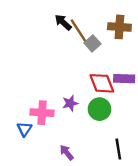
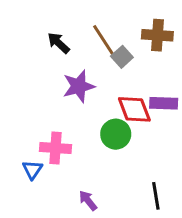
black arrow: (63, 22) -> (59, 43), moved
purple star: (70, 103) -> (79, 86), moved, size x1.5
green circle: (100, 109) -> (116, 134), moved

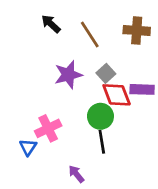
black arrow: (59, 43) -> (51, 24), moved
gray square: (122, 57) -> (106, 73), moved
pink cross: (55, 148) -> (48, 128), turned -30
black line: (156, 196) -> (102, 142), moved

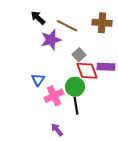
brown line: (90, 34) -> (67, 26), turned -30
purple star: (68, 75) -> (51, 40), moved
pink cross: (48, 128) -> (54, 96), moved
blue triangle: (28, 147) -> (38, 80), moved

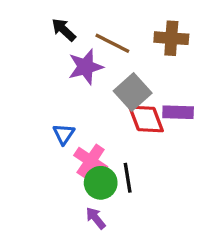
gray square: (79, 55) -> (133, 92), size x1.5
green circle: (75, 87) -> (101, 183), moved
pink cross: (54, 96) -> (91, 161), turned -30

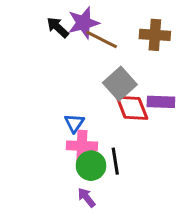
purple star: (86, 67) -> (83, 23), moved
blue triangle: (64, 134) -> (74, 123), moved
pink cross: (91, 161) -> (82, 146), turned -32

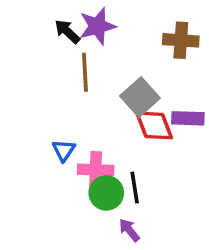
brown line: (102, 40) -> (85, 72), moved, turned 60
blue triangle: (74, 123) -> (64, 150), moved
purple arrow: (86, 198) -> (129, 230), moved

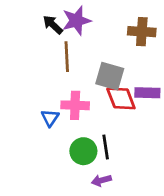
gray square: (140, 97) -> (110, 76), turned -32
pink cross: (96, 170) -> (75, 105), moved
purple arrow: (129, 230) -> (101, 180), turned -66

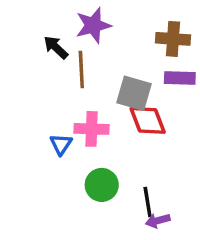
black arrow: (53, 25) -> (56, 47), moved
purple rectangle: (147, 93) -> (180, 78), moved
black line: (106, 147) -> (148, 202), moved
purple arrow: (101, 180) -> (158, 221), moved

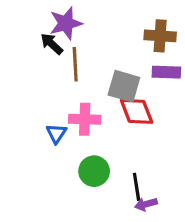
purple star: (93, 25) -> (66, 23), moved

